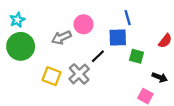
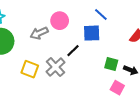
blue line: (128, 18) -> (101, 14), turned -32
green square: (137, 56) -> (111, 64), moved

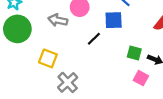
gray arrow: (39, 33) -> (58, 20), turned 36
gray cross: (56, 67) -> (68, 82), moved

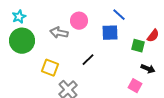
black line: (94, 39) -> (88, 60), moved
green square: (134, 53) -> (138, 46), moved

